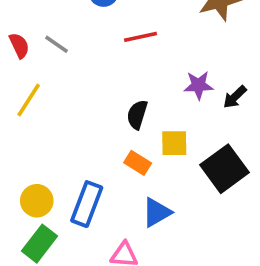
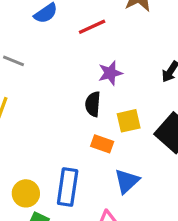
red line: (140, 37) -> (92, 27), moved
purple star: (199, 85) -> (110, 73), moved

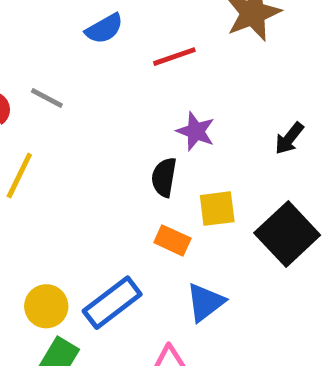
purple star: (110, 73) -> (196, 131), turned 30
blue rectangle: (68, 187) -> (112, 303), turned 39

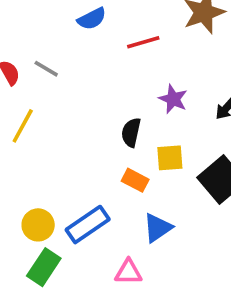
purple star: (196, 131) -> (173, 99), moved

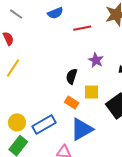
gray line: (46, 69) -> (16, 14), moved
blue triangle: (157, 228) -> (82, 129), size x1.4

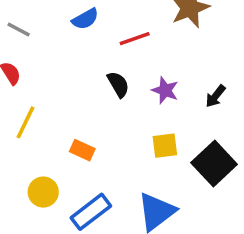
black semicircle: (72, 76) -> (118, 84), moved, turned 140
orange rectangle: (72, 103) -> (82, 150), moved
yellow circle: (17, 122) -> (43, 192), moved

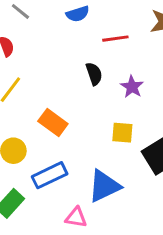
orange rectangle: (82, 150) -> (53, 122), size x1.4

